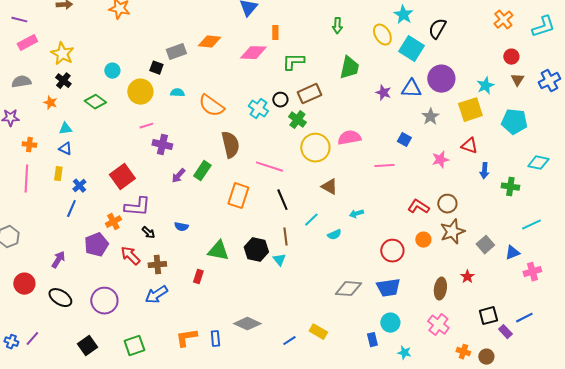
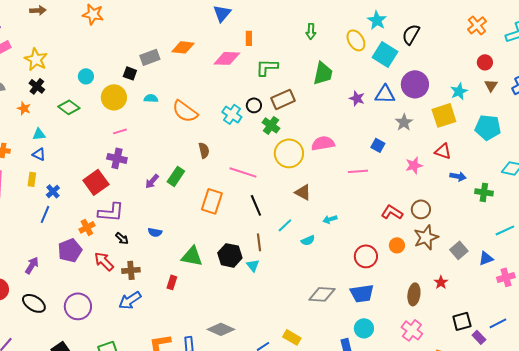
purple cross: (162, 145) -> (117, 158), moved
brown semicircle: (230, 145) -> (204, 150), size x0.6
blue arrow: (484, 171) -> (458, 176), turned -84

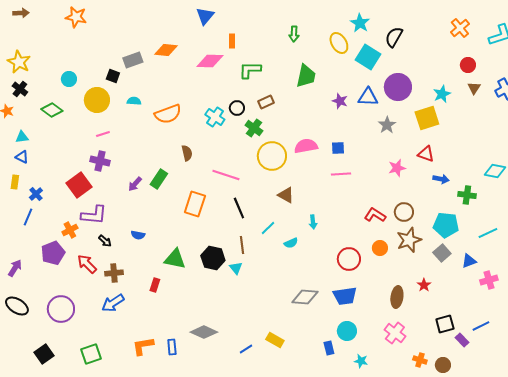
brown rectangle: (283, 99) -> (266, 102), size x0.7
orange semicircle: (185, 111) -> (168, 114), turned -56
cyan pentagon: (488, 127) -> (446, 225), moved
blue square: (378, 145) -> (338, 148), moved, turned -32
cyan arrow: (330, 219) -> (313, 222), turned -80

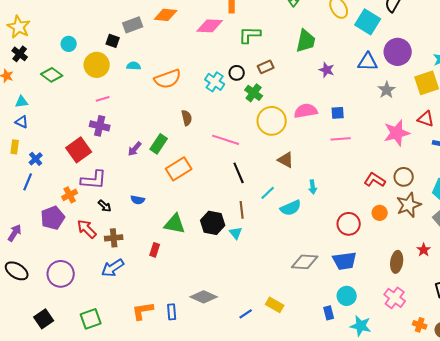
purple star: (340, 101) -> (327, 70), moved
pink star: (397, 168) -> (397, 133), size x1.5
orange rectangle: (195, 204) -> (179, 169), moved, turned 40
cyan semicircle: (291, 243) -> (291, 208), size x1.5
cyan star: (361, 361) -> (361, 326), size x1.5

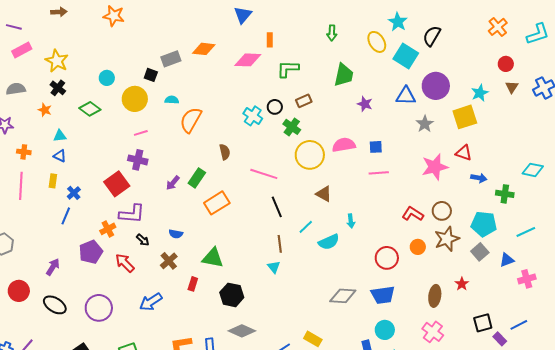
orange semicircle: (168, 79) -> (191, 120), moved, turned 140
black hexagon: (213, 223) -> (232, 295), moved
brown cross: (114, 238) -> (169, 261), moved, turned -36

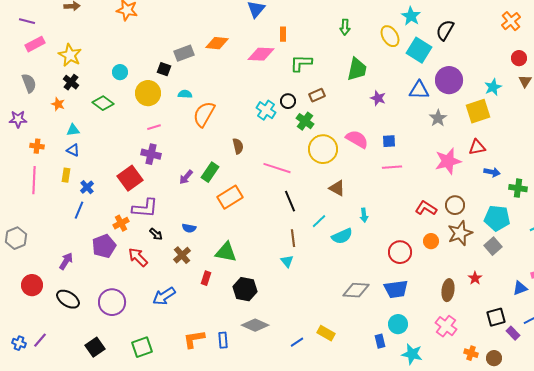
gray semicircle: (16, 89) -> (29, 83), turned 78
pink semicircle: (344, 145) -> (357, 139), turned 40
red triangle: (464, 153) -> (477, 147), turned -30
blue triangle: (507, 260) -> (520, 288), moved

